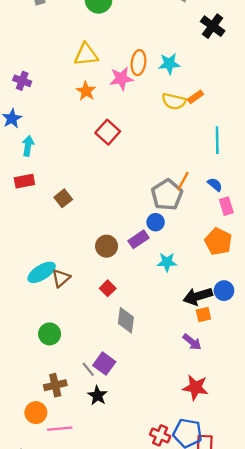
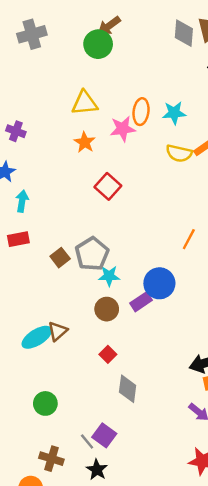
gray pentagon: (167, 195) -> (92, 254), moved
blue circle: (156, 222) -> (159, 283), size x1.6
cyan star: (167, 262) -> (109, 276), moved
brown triangle: (61, 278) -> (58, 331), moved
brown cross: (55, 385) -> (51, 459), turned 30

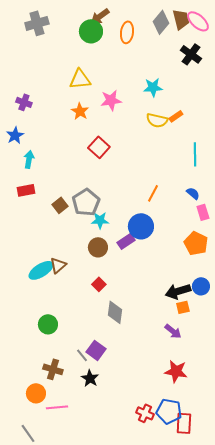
gray diamond: (184, 33) -> (161, 22), turned 35
orange ellipse: (141, 112) -> (127, 32), moved
orange line: (189, 239) -> (153, 193), moved

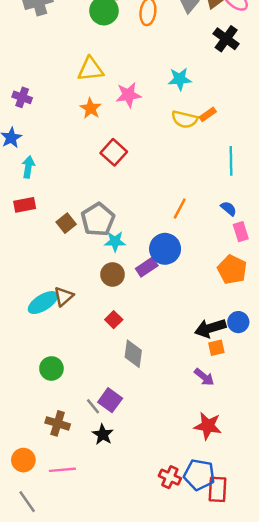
orange circle: (36, 393) -> (23, 460), moved

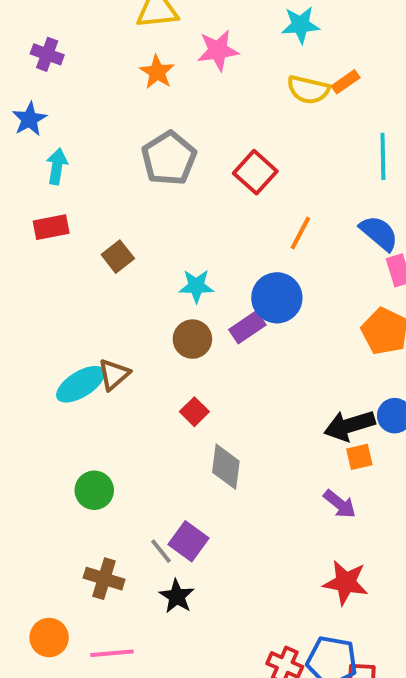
red square: (114, 152) -> (255, 172), moved
blue semicircle: (229, 209) -> (379, 233), size x1.5
gray pentagon: (98, 219) -> (169, 158), moved

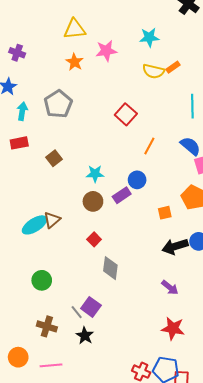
gray pentagon: (169, 158) -> (58, 104), moved
blue circle: (277, 298) -> (137, 180), size x0.7
orange square: (359, 457) -> (165, 213), moved

